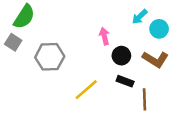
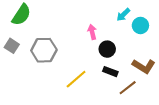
gray square: (13, 42) -> (12, 46), moved
brown L-shape: (155, 59) -> (144, 66), moved
brown line: (144, 99) -> (128, 88), turned 54

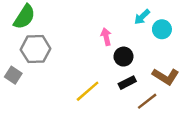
gray square: (12, 46) -> (13, 75), moved
gray hexagon: (44, 50) -> (36, 49), moved
black rectangle: (110, 72) -> (127, 83), turned -48

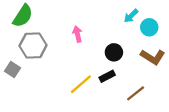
pink arrow: (106, 37) -> (77, 34), moved
brown L-shape: (166, 76) -> (153, 57), moved
black rectangle: (127, 83) -> (107, 76), moved

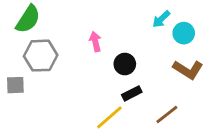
black circle: (114, 52) -> (125, 64), moved
gray square: (13, 69) -> (15, 85), turned -35
yellow line: (81, 84) -> (109, 117), moved

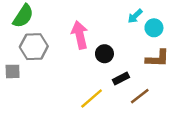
pink arrow: (95, 42) -> (80, 35), size x1.6
brown L-shape: (188, 70) -> (157, 58), turned -30
black rectangle: (132, 93) -> (121, 78), moved

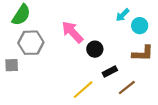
pink arrow: (80, 35) -> (72, 32), turned -30

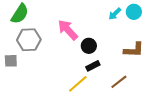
cyan circle: (140, 26) -> (134, 12), moved
black rectangle: (110, 71) -> (93, 66), moved

